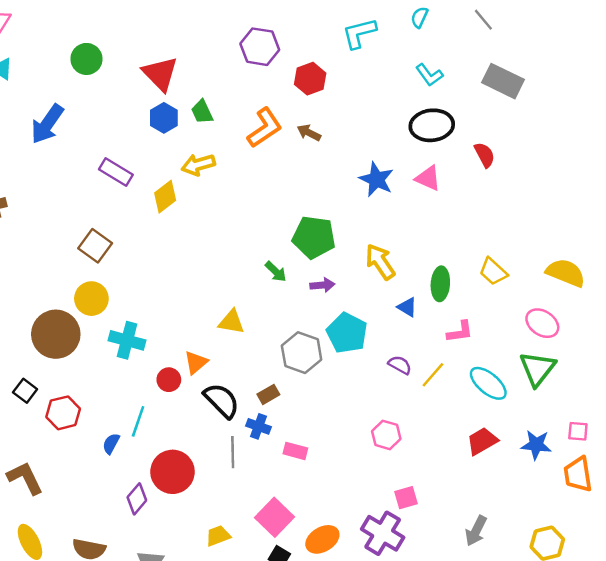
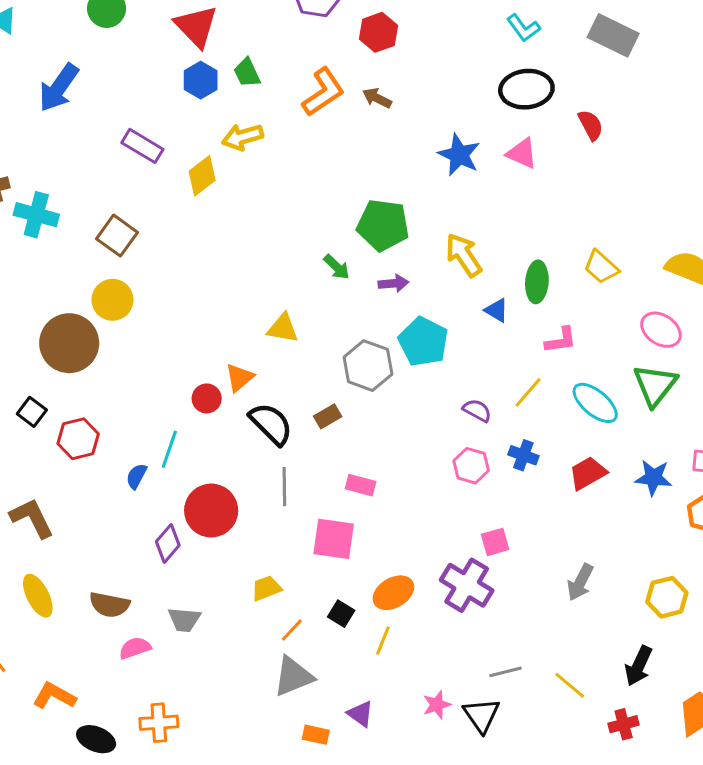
cyan cross: (127, 340) -> (36, 215), moved
purple semicircle: (400, 365) -> (477, 410), moved
blue cross: (259, 426) -> (523, 455), moved
pink square: (274, 517) -> (334, 539), moved, turned -36

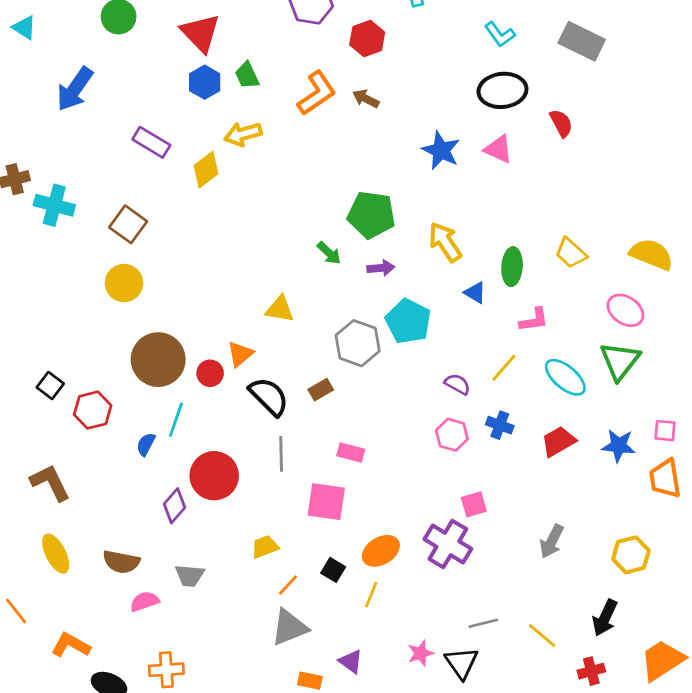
brown circle: (69, 343) -> (158, 360), moved

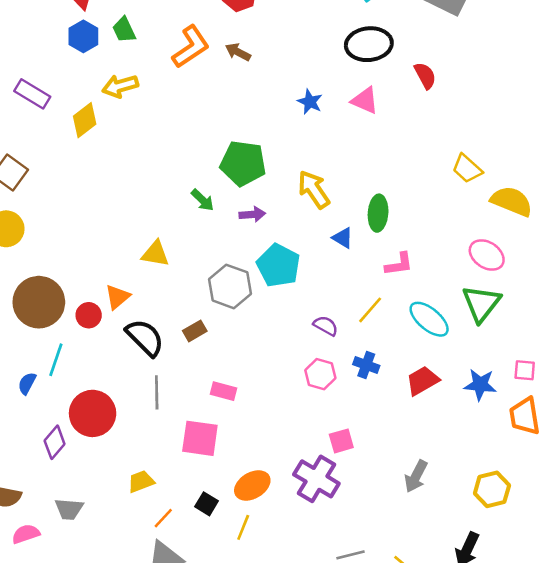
blue star: (441, 151) -> (310, 102), size x0.7
yellow trapezoid: (571, 253) -> (467, 169), moved

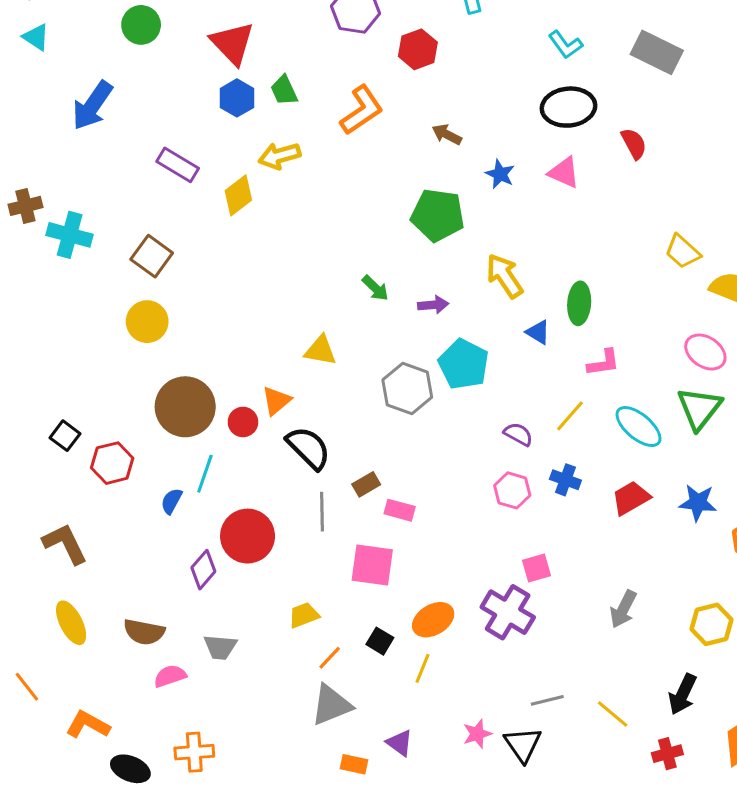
brown arrow: (238, 52) -> (447, 134), moved
green pentagon: (243, 163) -> (438, 215), moved
brown rectangle: (195, 331) -> (366, 484), moved

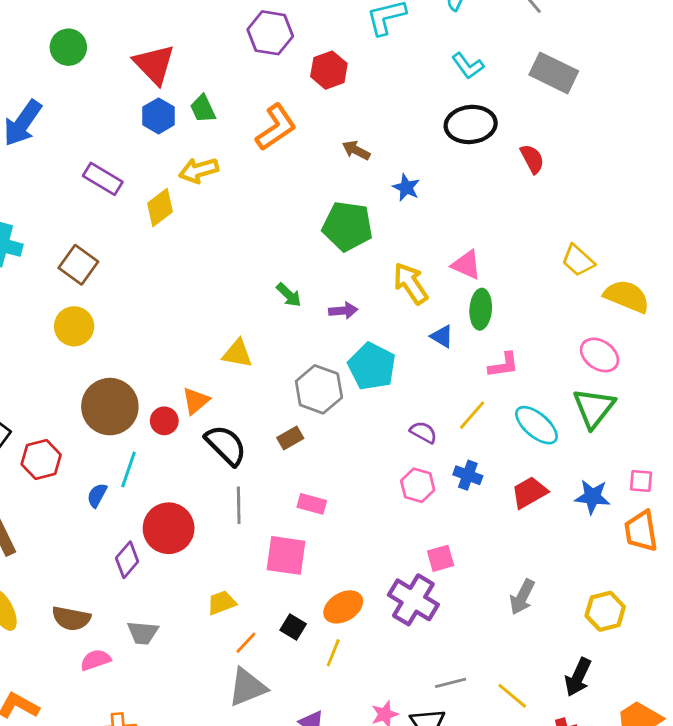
pink triangle: (564, 173) -> (466, 265), moved
brown rectangle: (366, 484) -> (290, 438), moved

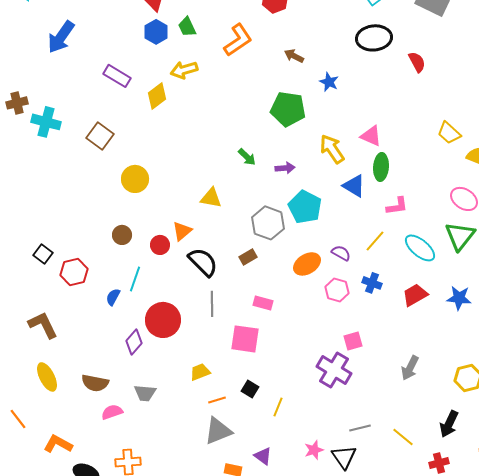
yellow circle: (74, 326) -> (135, 179), moved
blue triangle: (442, 336) -> (354, 186), size x1.4
brown circle: (110, 407) -> (122, 235), size x0.5
orange ellipse: (343, 607) -> (307, 264), moved
orange line: (246, 643) -> (217, 400), turned 30

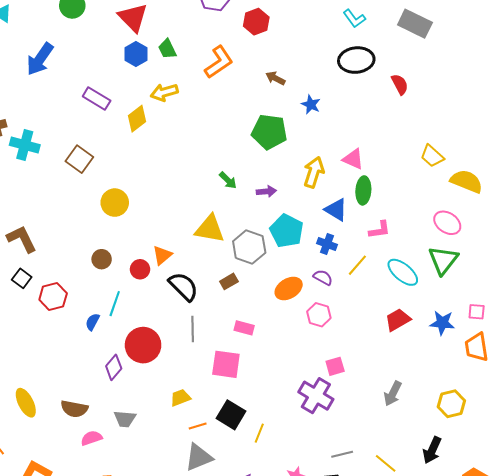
yellow arrow: (332, 149) -> (314, 172), turned 52
yellow triangle: (211, 198) -> (210, 229), moved, size x1.4
blue cross: (372, 283) -> (327, 244), moved
brown L-shape: (43, 325) -> (22, 239), moved
black square: (250, 389) -> (231, 415), size x1.6

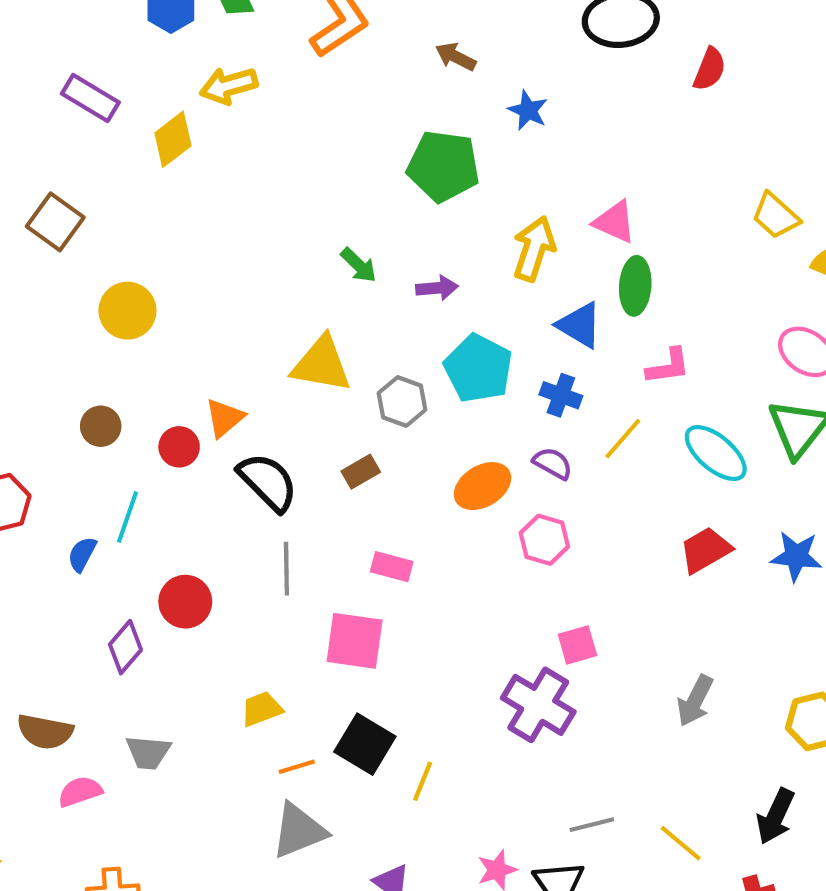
red semicircle: (400, 84) -> (710, 69), turned 50
gray hexagon: (249, 247) -> (402, 401), size x0.7
red circle: (143, 345) -> (185, 602), size x0.7

